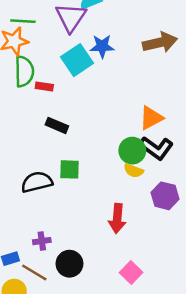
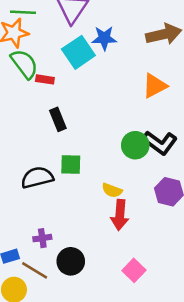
green semicircle: (24, 71) -> (24, 64), turned -36
orange triangle: (151, 118) -> (155, 86), moved
black rectangle: (57, 125) -> (58, 119), turned 45
yellow semicircle: (134, 171) -> (112, 190), moved

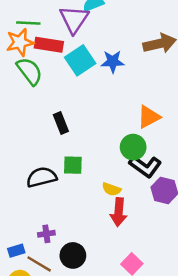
blue star: (104, 38) -> (113, 62), moved
red rectangle: (45, 79) -> (49, 45), moved, size x1.6
orange triangle: (155, 86) -> (149, 117), moved
black L-shape: (160, 143) -> (145, 166), moved

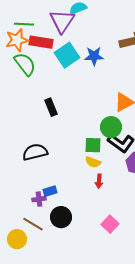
green square: (73, 165) -> (93, 145), moved
red arrow: (119, 212) -> (99, 181), size x0.6
blue rectangle: (16, 251) -> (50, 191), moved

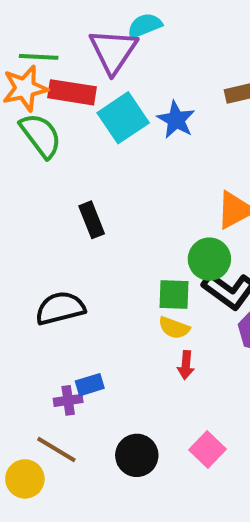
blue star: (94, 56) -> (176, 120), turned 30
black circle: (61, 217) -> (137, 455), moved

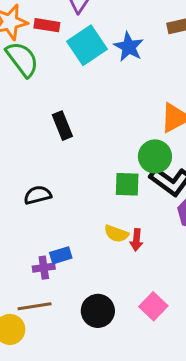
red rectangle: (72, 92) -> (47, 25), size x0.7
black semicircle: (60, 308) -> (38, 195), size x0.7
yellow semicircle: (174, 328) -> (116, 234), moved
brown line: (56, 449) -> (35, 306), turned -40

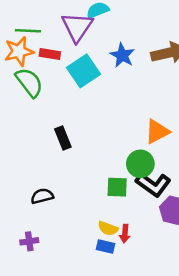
blue star: (129, 47) -> (122, 55), moved
blue rectangle: (61, 255) -> (105, 247), moved, turned 30
purple cross: (44, 268) -> (29, 241), moved

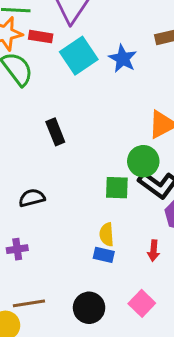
blue star: (122, 55) -> (123, 59), moved
yellow semicircle: (108, 228) -> (107, 234), turned 66
red arrow: (125, 234) -> (154, 251), moved

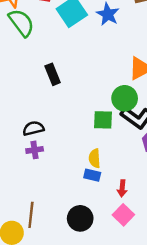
purple cross: (17, 249) -> (35, 150), moved
red arrow: (154, 251) -> (122, 188), moved
brown line: (29, 303) -> (31, 215), turned -75

